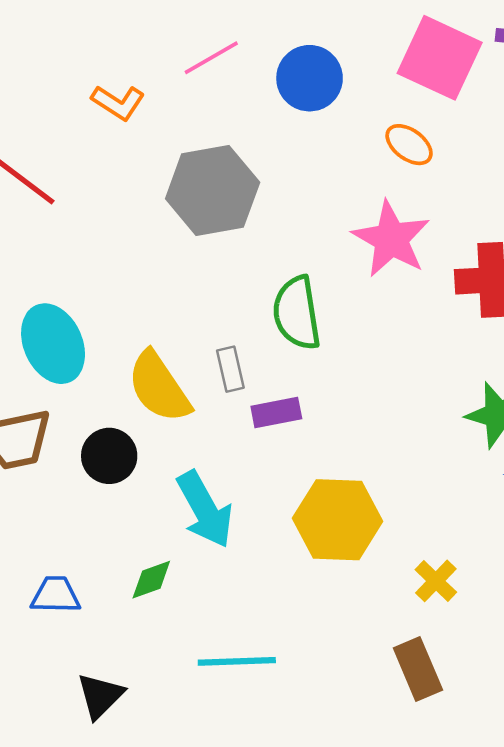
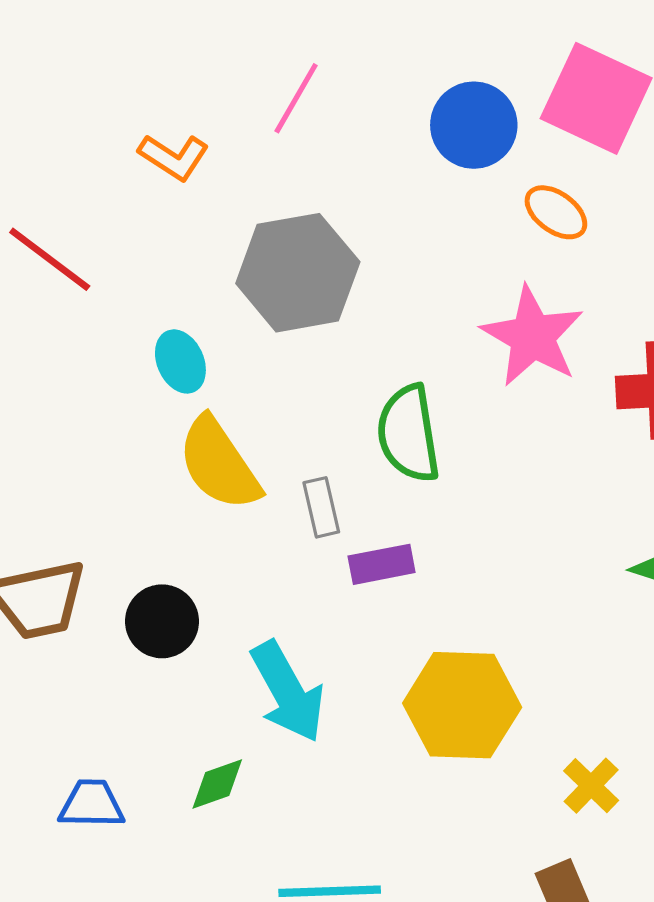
pink line: (211, 58) -> (296, 98), turned -30
blue circle: (310, 78) -> (474, 125), moved
cyan ellipse: (53, 344) -> (180, 361), moved, size x0.6
yellow semicircle: (159, 387) -> (219, 464), moved

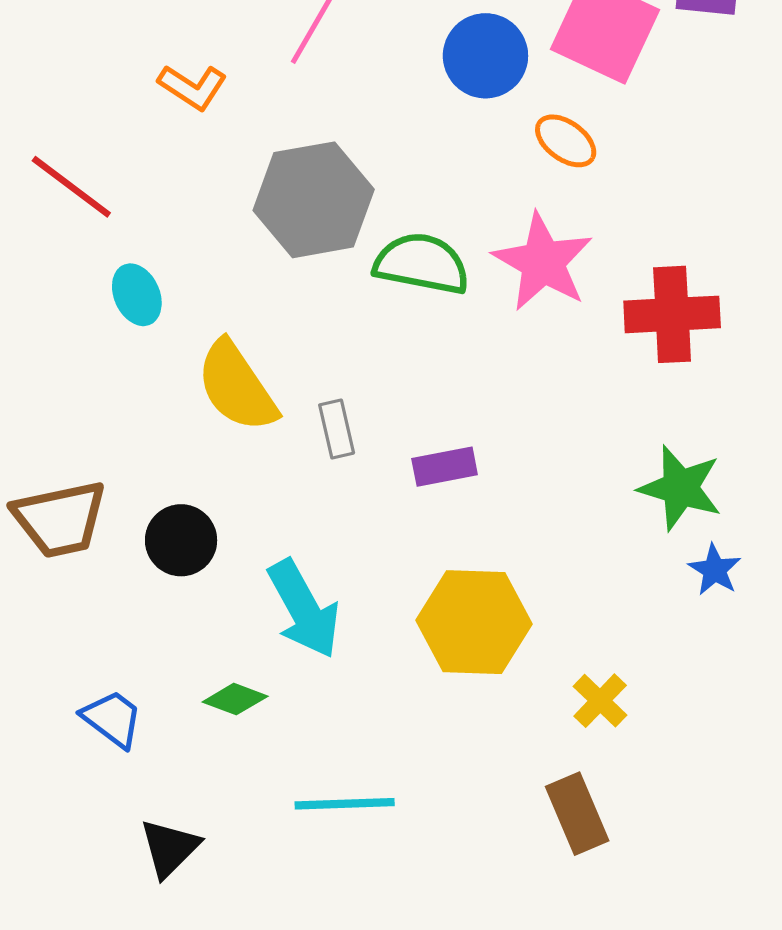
cyan ellipse: (180, 361) -> (137, 295), moved
green semicircle: (408, 434) -> (422, 264), moved, turned 110
purple rectangle: (382, 564) -> (445, 467), moved
green diamond: (217, 784) -> (235, 699), turned 40
blue trapezoid: (92, 804) -> (112, 719), turned 36

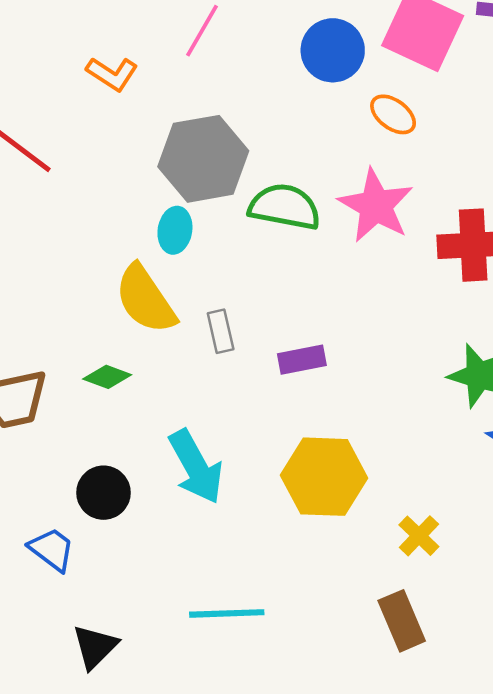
cyan ellipse: (137, 295) -> (175, 230), moved, turned 33
black circle: (181, 540) -> (104, 493), moved
green diamond: (235, 699) -> (107, 377), moved

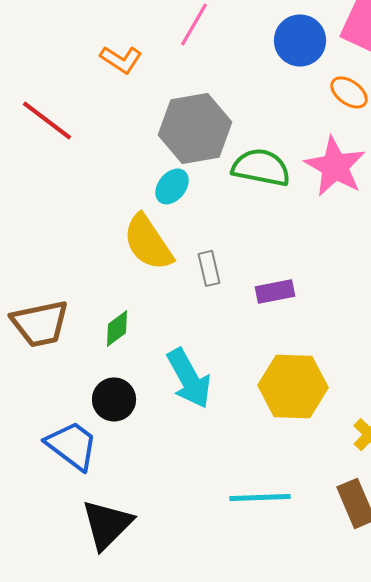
cyan ellipse: (175, 230) -> (172, 186), turned 30
green diamond: (107, 377) -> (117, 328), moved, turned -57
blue trapezoid: (52, 549) -> (72, 445), size x1.4
cyan line: (227, 613) -> (260, 497), moved
black triangle: (95, 647) -> (107, 524), size x1.4

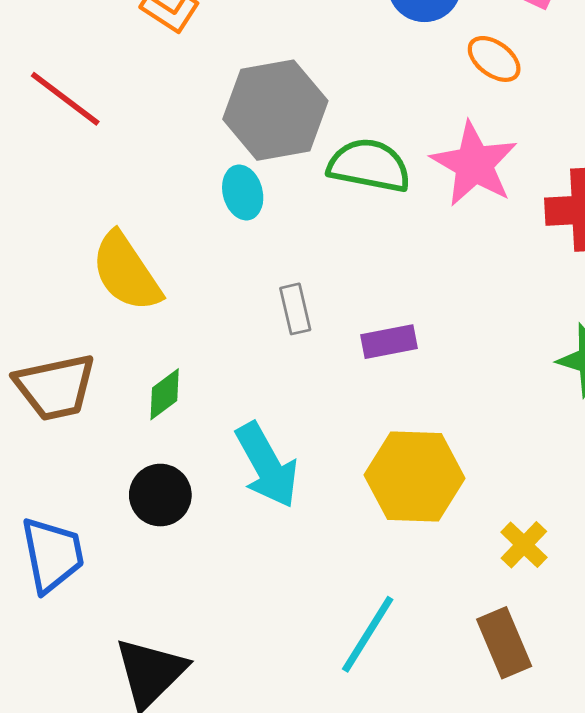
cyan ellipse: (172, 186) -> (243, 192), turned -54
yellow semicircle: (148, 242) -> (126, 272), moved
blue trapezoid: (72, 445) -> (52, 555), moved, turned 42
cyan line: (260, 497) -> (368, 634), turned -56

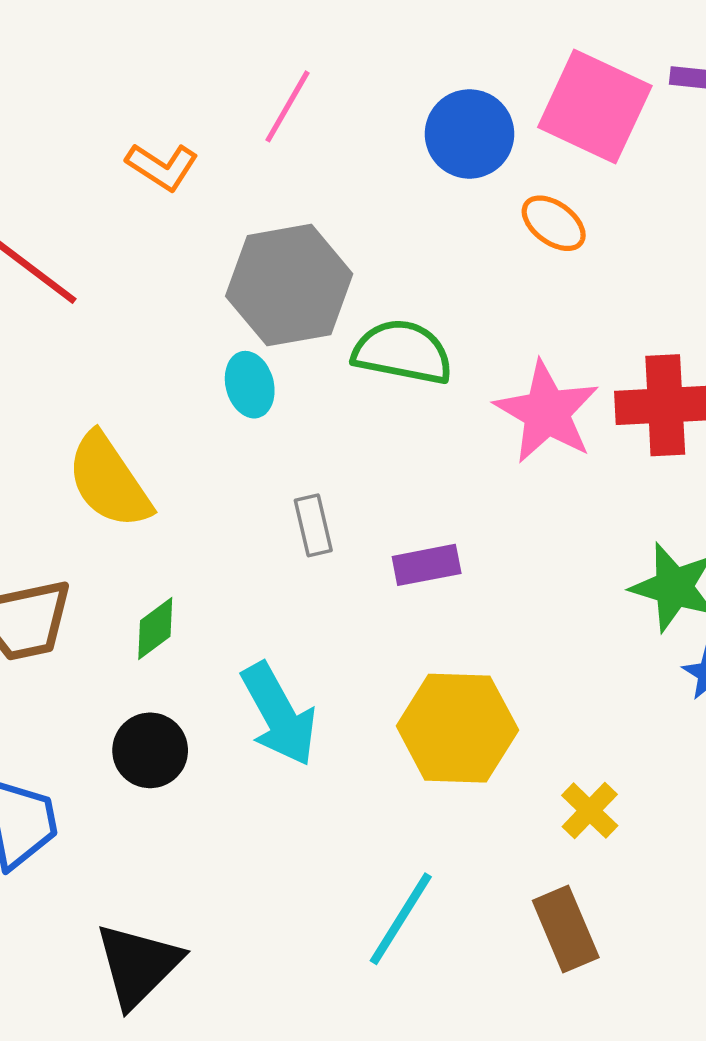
pink star: (474, 164) -> (547, 412), moved

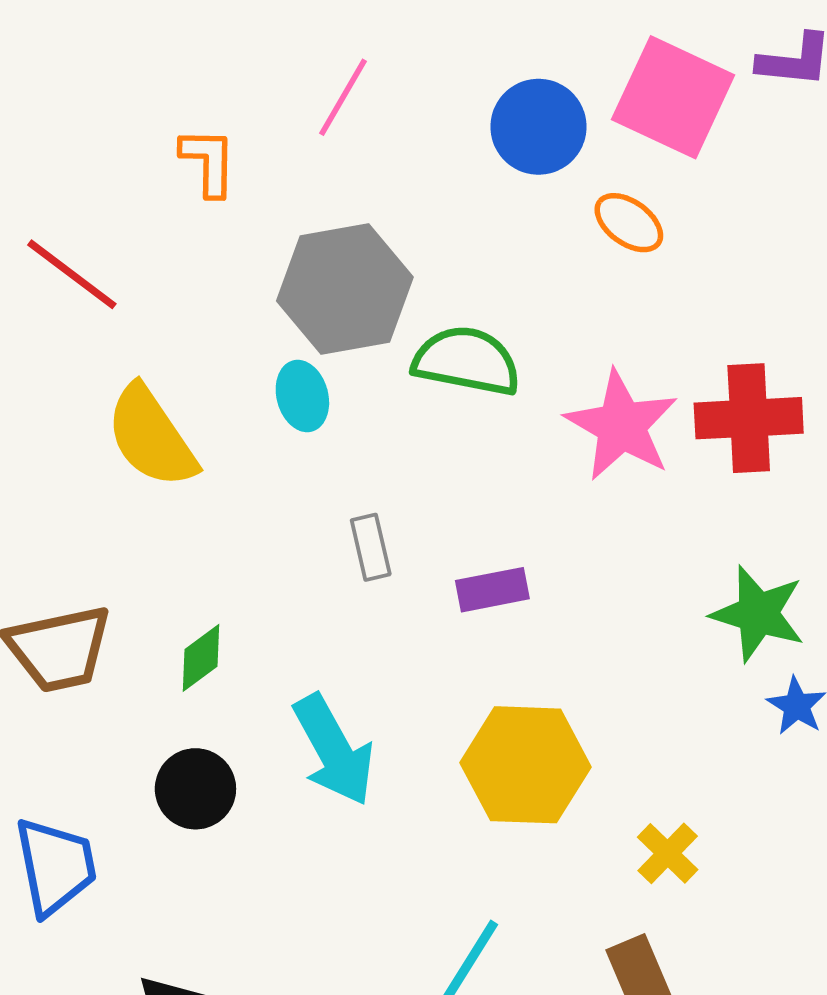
orange L-shape: (162, 167) -> (208, 162), turned -122
yellow semicircle: (109, 481) -> (151, 437), moved

